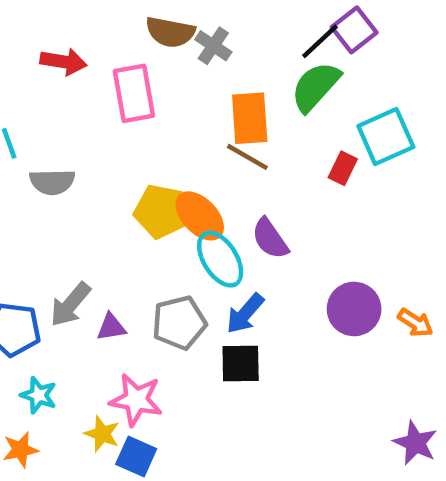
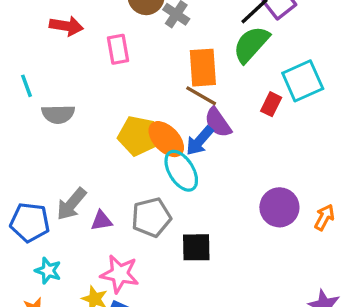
pink rectangle: (134, 93) -> (118, 49), size x0.7
purple semicircle: (270, 239) -> (218, 122), moved
blue arrow: (245, 314) -> (200, 141), moved
orange arrow: (415, 323) -> (324, 217), turned -95

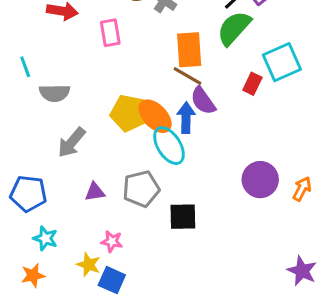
blue arrow: (200, 141) -> (186, 118), turned 140
gray arrow: (71, 204) -> (72, 142), moved
pink star: (120, 274) -> (112, 241), size x0.6

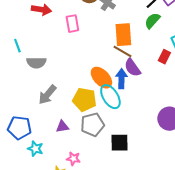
green semicircle: (234, 28) -> (152, 21), size x0.7
yellow pentagon: (129, 113) -> (84, 100), moved
cyan star: (45, 238) -> (35, 149), moved

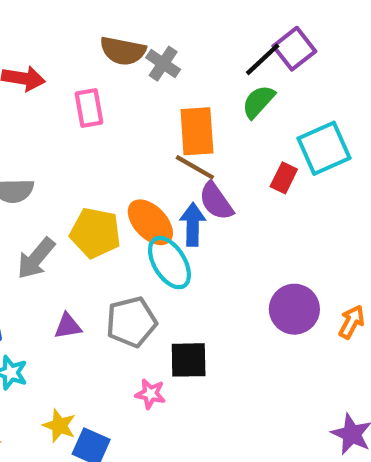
yellow pentagon: (84, 100) -> (95, 233), moved
pink star: (73, 159) -> (150, 394), moved

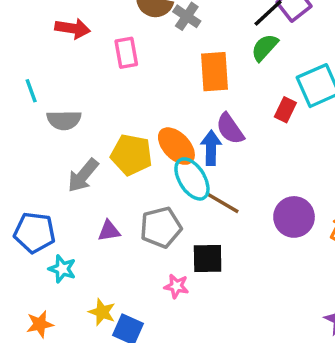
brown line: (195, 167) -> (223, 203), moved

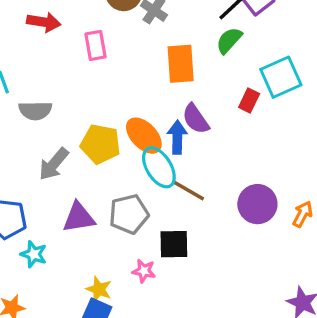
purple triangle: (109, 231) -> (79, 217), size x1.5
yellow star: (102, 312) -> (99, 289), moved

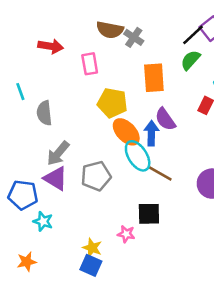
gray semicircle: (35, 111) -> (44, 113), turned 85
yellow pentagon: (100, 144) -> (112, 103), moved
gray pentagon: (129, 214) -> (96, 176), moved
purple triangle: (79, 217) -> (56, 179), moved, turned 40

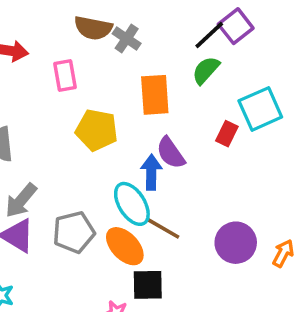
orange ellipse: (126, 132) -> (125, 246), moved

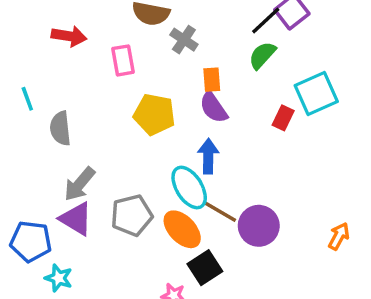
gray cross: (127, 39) -> (184, 40), moved
orange rectangle: (155, 95) -> (212, 80), size x0.6
purple semicircle: (171, 153) -> (214, 107), moved
purple circle: (236, 243) -> (259, 226), moved
black square: (148, 285) -> (205, 268), turned -32

